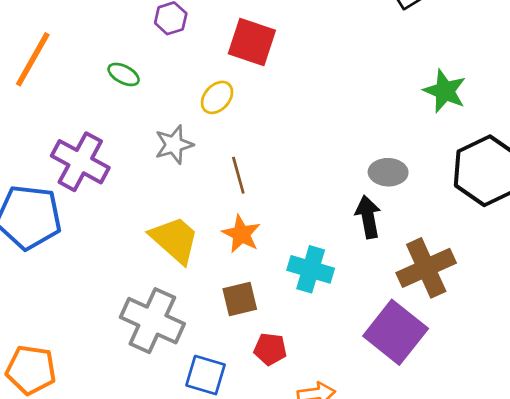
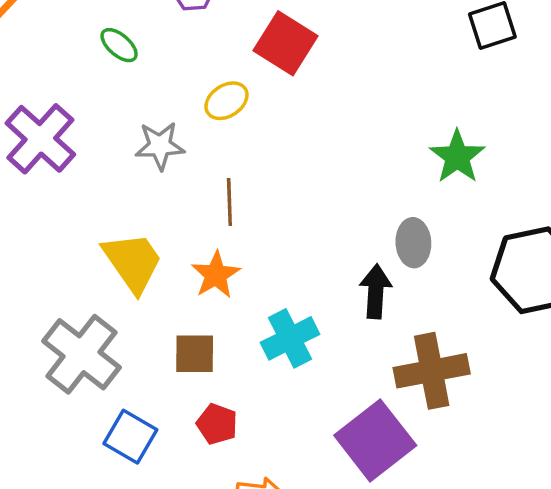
green star: (445, 91) -> (457, 157), moved
gray ellipse: (388, 172) -> (413, 243), turned 72
cyan cross: (311, 269) -> (290, 338), turned 33

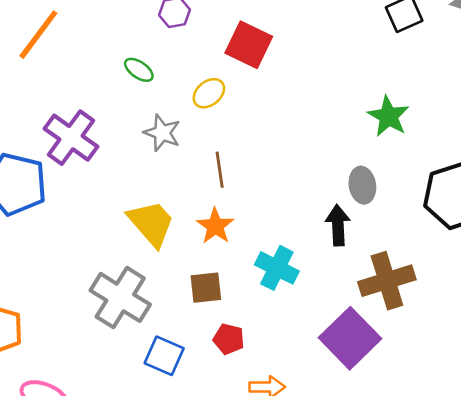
green ellipse: (119, 45) -> (139, 70), moved
gray star: (160, 146) -> (162, 133), turned 30
cyan cross: (290, 338) -> (277, 268), turned -30

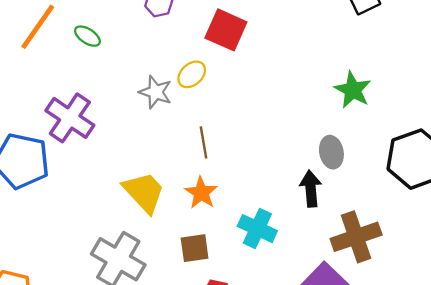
green ellipse: (139, 70) -> (87, 36), moved
gray star: (162, 133) -> (156, 92), moved

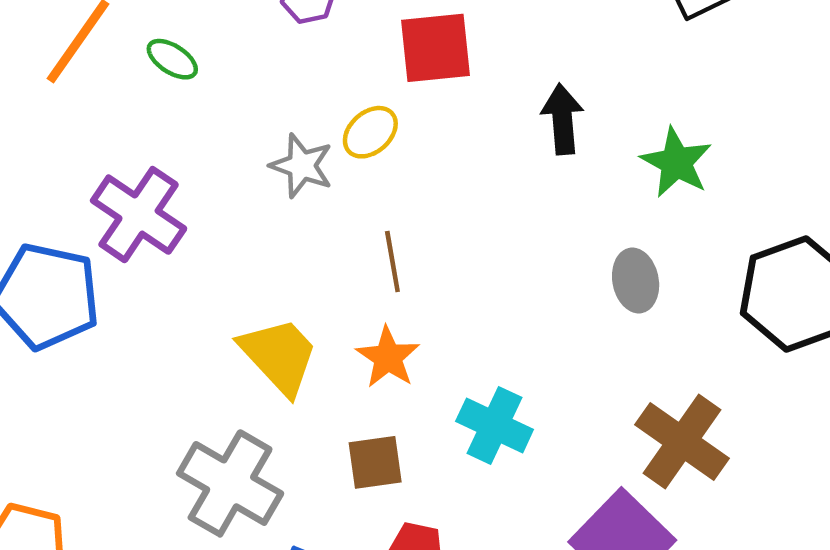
red square: (226, 30) -> (436, 48), turned -30
black arrow: (311, 189) -> (562, 119), moved
brown cross: (356, 237) -> (682, 442), turned -36

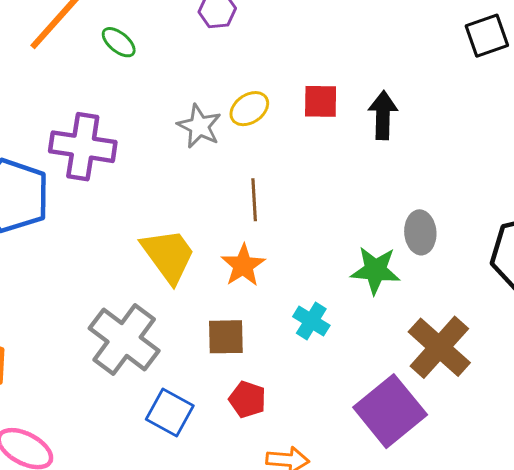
red square: (436, 48) -> (321, 101), moved, size x0.7
green star: (676, 162) -> (375, 270), moved, turned -30
purple cross: (139, 215) -> (83, 147), turned -32
cyan cross: (495, 425) -> (311, 321), size x0.7

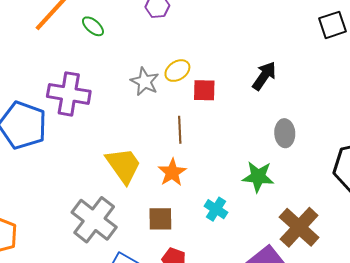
red square: (321, 101) -> (204, 90), moved
black arrow: (383, 115) -> (264, 76), turned 32
gray ellipse: (420, 232) -> (285, 133), moved

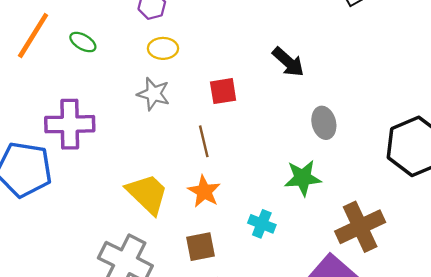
yellow ellipse: (177, 71) -> (163, 48), moved, turned 45
black arrow: (264, 76) -> (288, 62), turned 108
brown cross: (299, 227) -> (360, 227), turned 33

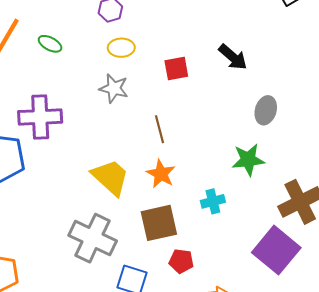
red square: (223, 91) -> (176, 69), moved
gray ellipse: (324, 123) -> (266, 110), turned 32
cyan cross: (262, 224) -> (213, 201), turned -35
brown square: (201, 247) -> (159, 223), size x1.4

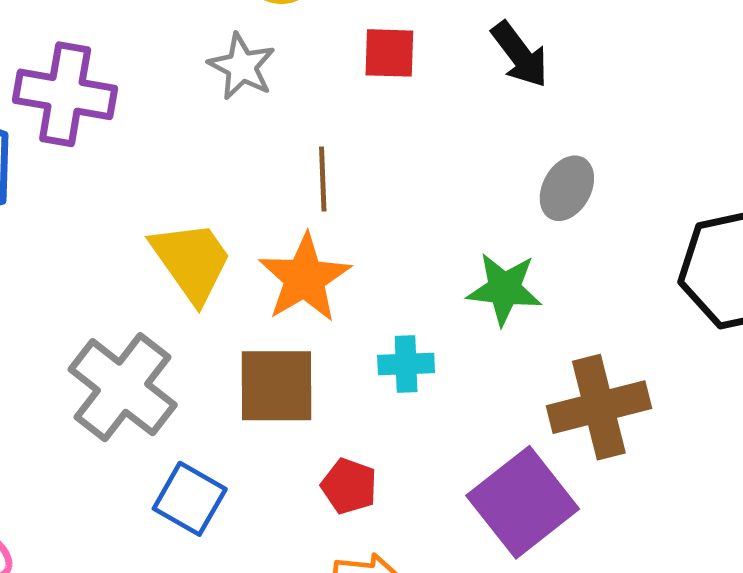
orange star: (161, 174) -> (305, 278), size x1.4
red pentagon: (181, 261) -> (349, 486), moved

